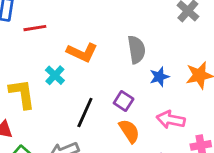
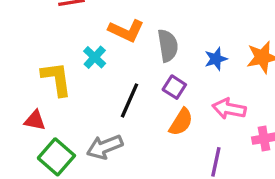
gray semicircle: (136, 50) -> (168, 46), moved
orange semicircle: (129, 131) -> (181, 122), turned 65

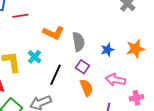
cyan cross: (95, 57) -> (34, 57), moved
orange semicircle: (181, 122) -> (86, 88), turned -54

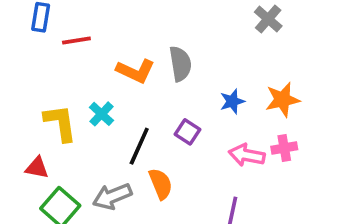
gray semicircle: (78, 42) -> (180, 64), moved
orange semicircle: (86, 88) -> (161, 184), moved
pink cross: (136, 98) -> (284, 148), moved

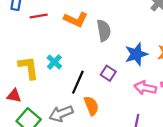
orange L-shape: (136, 71) -> (76, 19), moved
blue star: (232, 101) -> (136, 54), size x1.5

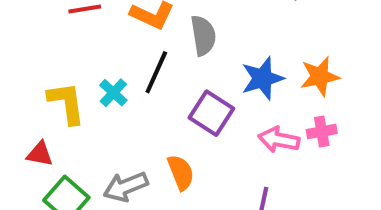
purple square: (108, 73) -> (211, 113), size x1.5
black line: (78, 82) -> (156, 72), moved

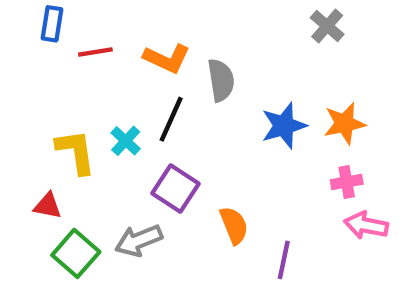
purple square: (211, 113) -> (175, 188), moved
pink arrow: (279, 140) -> (366, 225), moved
orange semicircle: (181, 172) -> (234, 225), moved

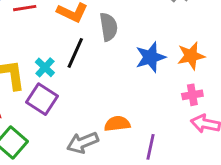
purple square: (175, 188) -> (42, 99), moved
orange semicircle: (234, 225) -> (117, 124), turned -75
gray arrow: (139, 240) -> (83, 143), moved

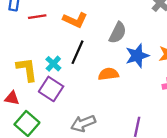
gray semicircle: (109, 27) -> (118, 33), moved, turned 35
orange semicircle: (117, 124) -> (108, 74), moved

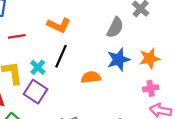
red line: (37, 17) -> (17, 36), moved
gray semicircle: (118, 33) -> (115, 27), moved

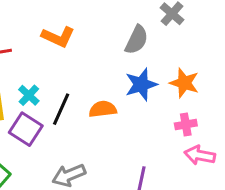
black line: (61, 56) -> (61, 109), moved
orange star: (149, 58) -> (184, 83), turned 30

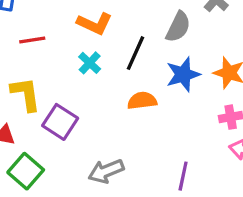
cyan cross: (29, 95) -> (90, 63), moved
black line: (61, 109) -> (136, 53), moved

